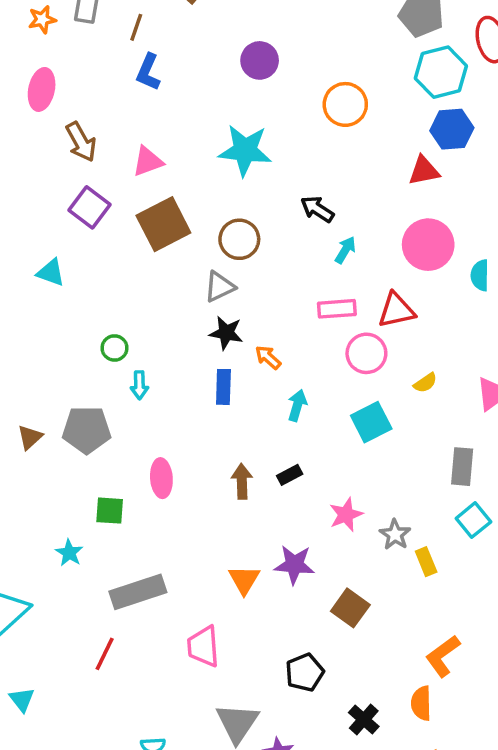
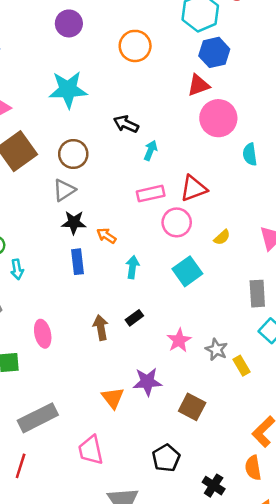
pink circle: (428, 245) -> (218, 118), moved

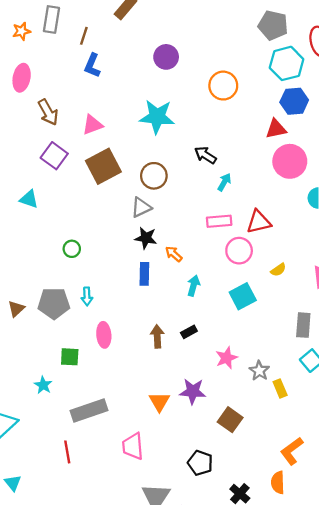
cyan arrow: (17, 269) -> (87, 296), moved
black pentagon: (166, 458) -> (200, 463), turned -30
red line: (21, 466) -> (67, 452), turned -35

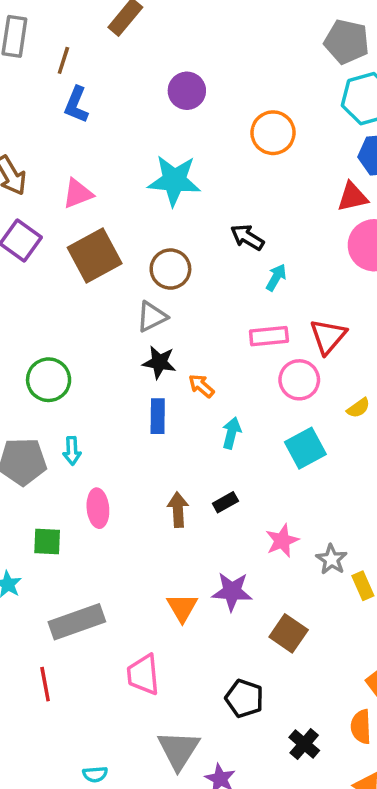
red triangle: (259, 222) -> (328, 336), turned -36
green circle: (72, 249) -> (49, 380), size x1.6

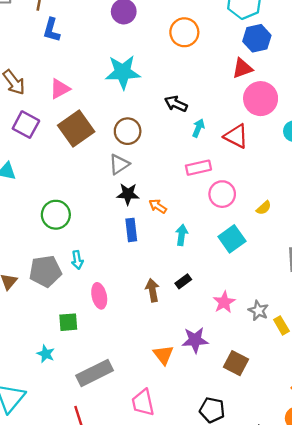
red triangle: (328, 336) -> (236, 136), moved, turned -36

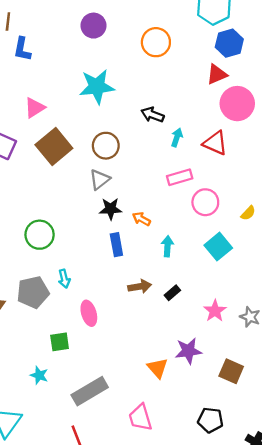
brown arrow: (152, 290) -> (140, 286), moved, turned 95

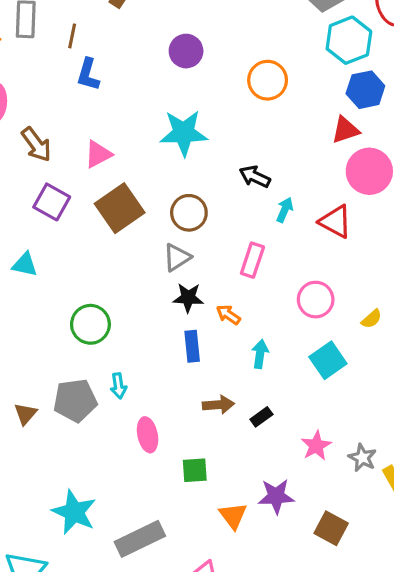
pink rectangle: (180, 177) -> (252, 260), moved, turned -60
green square: (60, 342) -> (195, 470), moved
cyan star: (39, 375) -> (74, 512), size x1.8

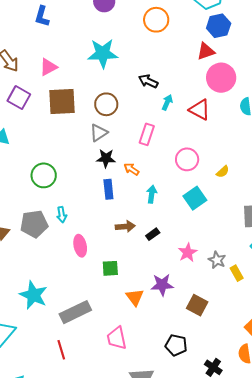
brown square: (120, 208) -> (62, 101), turned 32

